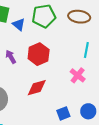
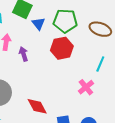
red hexagon: (39, 54) -> (62, 48), moved
red diamond: (37, 88) -> (37, 106), moved, turned 65

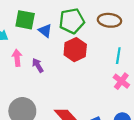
pink cross: (86, 87) -> (121, 81), moved

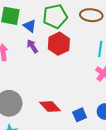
purple arrow: (38, 65) -> (32, 46), moved

